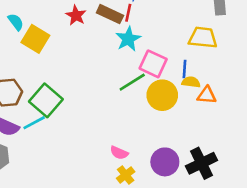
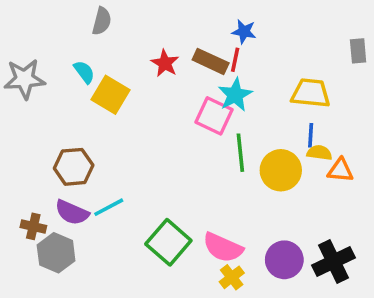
yellow trapezoid: (203, 38) -> (311, 93), moved
pink square: (153, 64) -> (214, 116), moved
green line: (132, 82) -> (240, 153), turned -64
green square: (46, 100) -> (168, 242), moved
pink semicircle: (119, 153) -> (223, 248), size x1.6

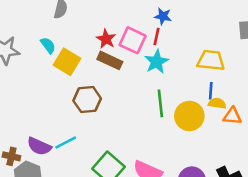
brown rectangle: (211, 61) -> (110, 60), moved
pink square: (214, 116) -> (133, 40), moved
brown hexagon: (74, 167) -> (87, 100), moved

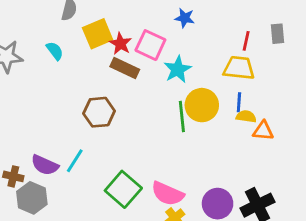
red line: (157, 36) -> (246, 41), moved
yellow square: (67, 62) -> (98, 34), moved, turned 36
yellow circle: (189, 116) -> (202, 105), moved
cyan line: (66, 142) -> (75, 161), turned -30

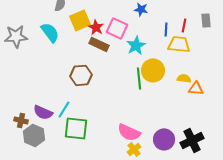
cyan semicircle: (55, 51) -> (50, 32), size x1.5
blue line: (239, 102) -> (166, 29), moved
green square: (123, 189) -> (76, 128), moved, turned -35

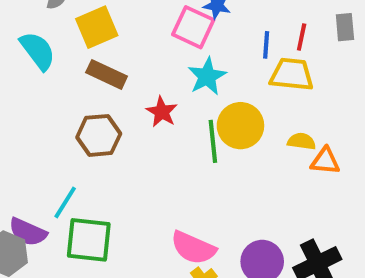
red star: (96, 27) -> (162, 112), moved
pink square: (117, 28) -> (193, 27), moved
brown rectangle: (99, 44) -> (107, 74), moved
purple semicircle: (43, 112) -> (28, 232), moved

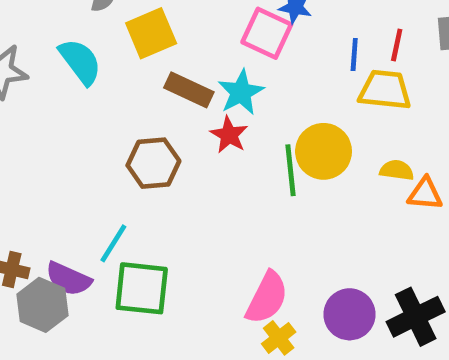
brown rectangle: (107, 74) -> (189, 90), moved
cyan star: (207, 76) -> (241, 92), moved
pink semicircle: (193, 248) -> (267, 298), turned -87

